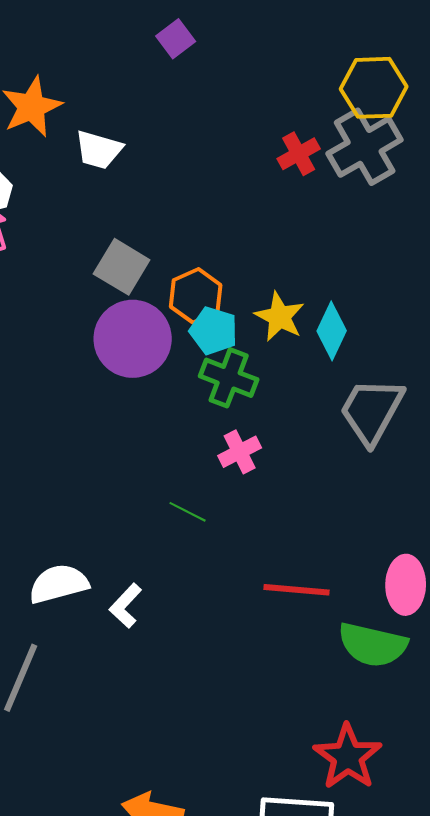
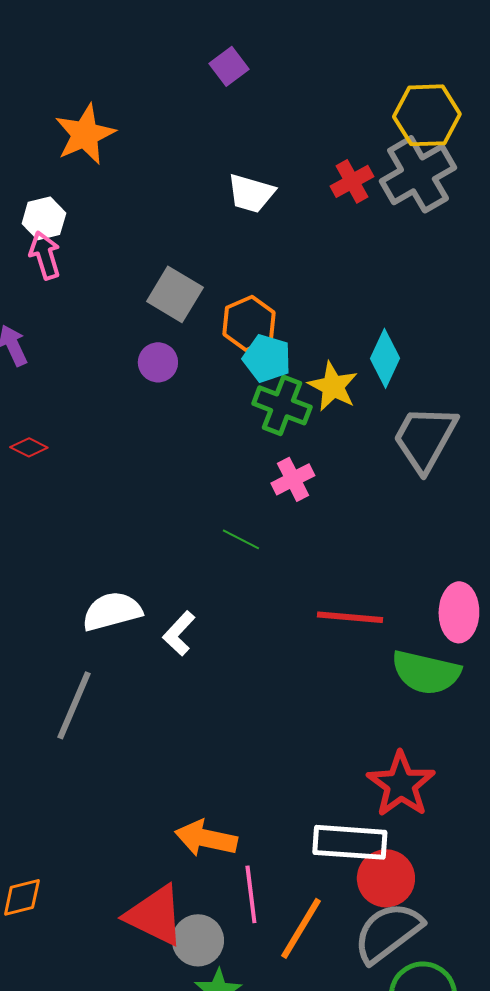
white trapezoid: (99, 150) -> (251, 193), moved
yellow star: (280, 317) -> (333, 386), moved
purple circle: (133, 339) -> (158, 362), moved, size x0.5

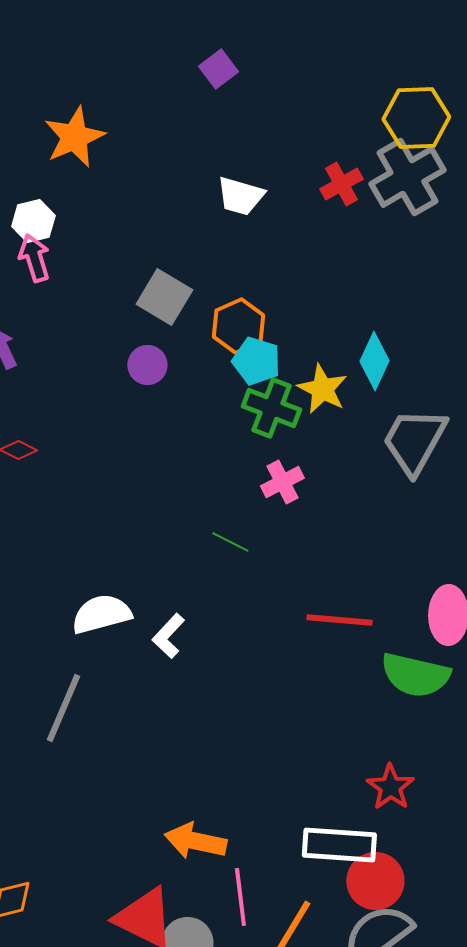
red star: (401, 784) -> (390, 787), size x0.7

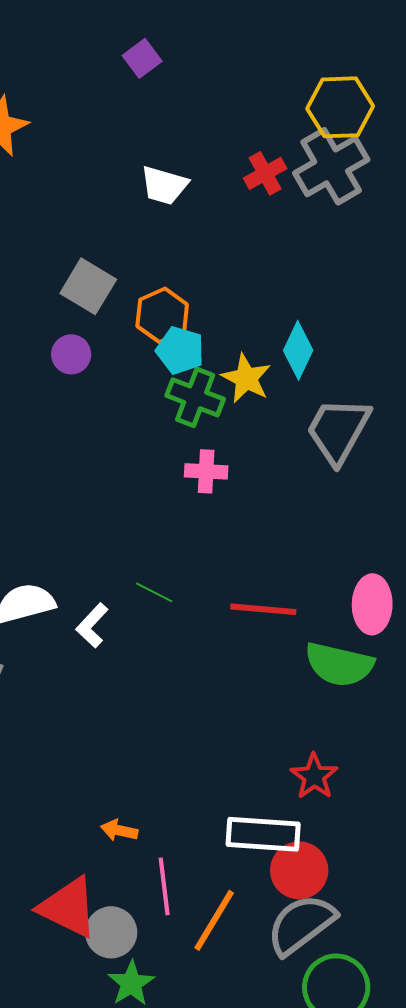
pink cross: (282, 482) -> (206, 471), turned 30
green line: (230, 542) -> (154, 592), moved
orange arrow: (195, 841) -> (119, 830), size x0.6

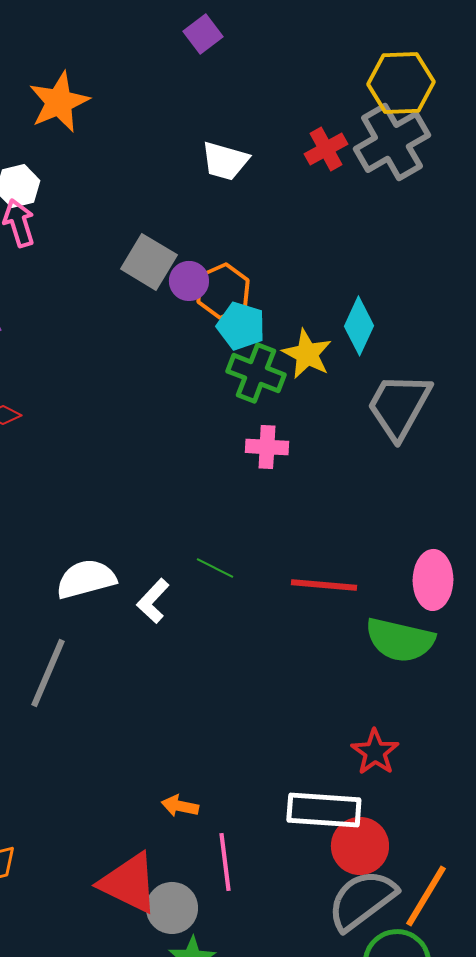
purple circle: (71, 354) -> (189, 281), moved
orange line: (214, 920) -> (426, 896), moved

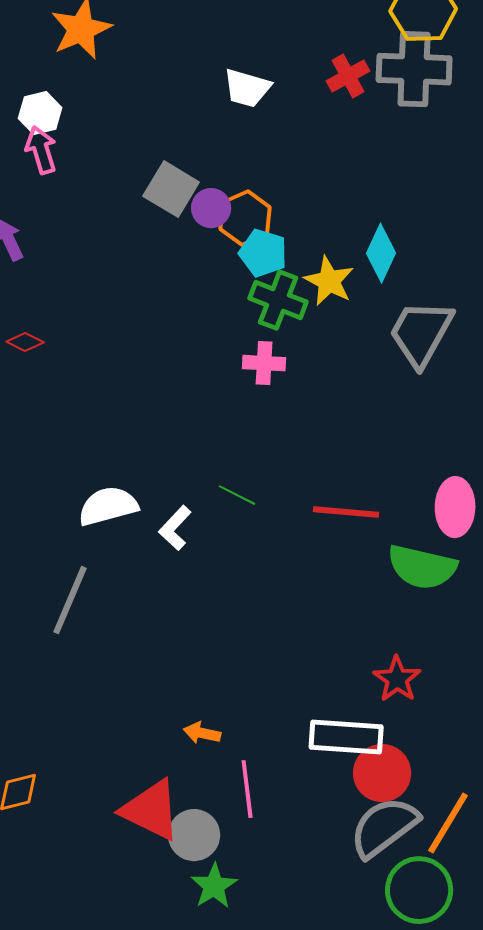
gray cross: (392, 142) -> (414, 69), turned 32
pink cross: (267, 447) -> (264, 363), moved

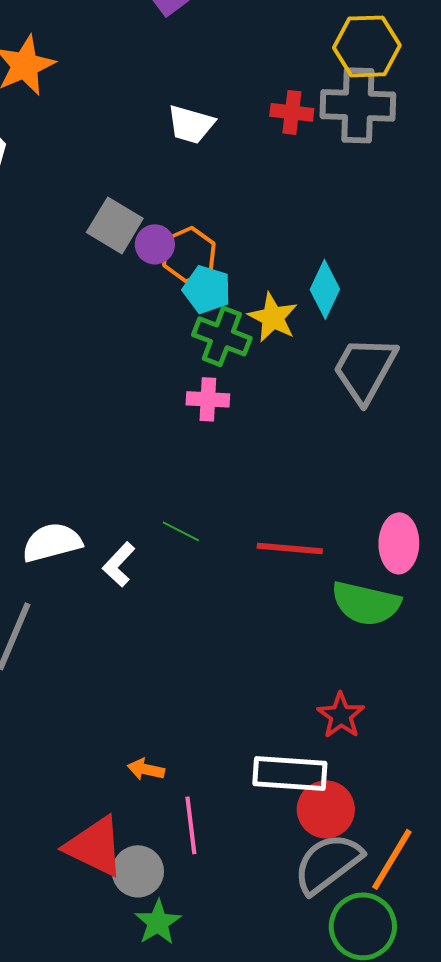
red cross: (348, 76) -> (292, 112), turned 36

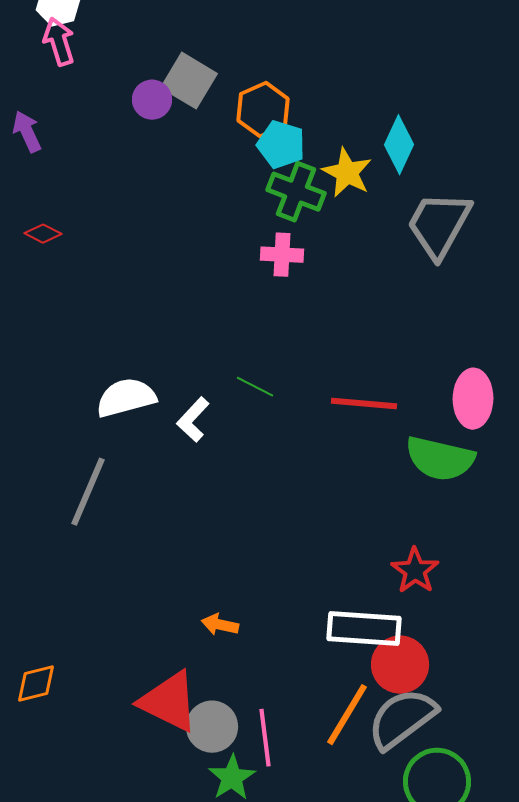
purple circle: (155, 244) -> (152, 100), moved
pink line: (191, 825) -> (265, 738), moved
orange line: (392, 859) -> (347, 715), moved

